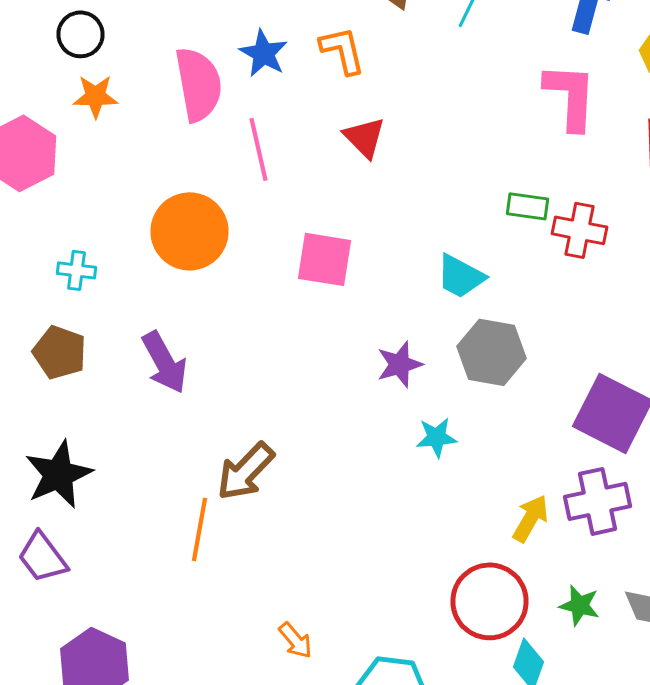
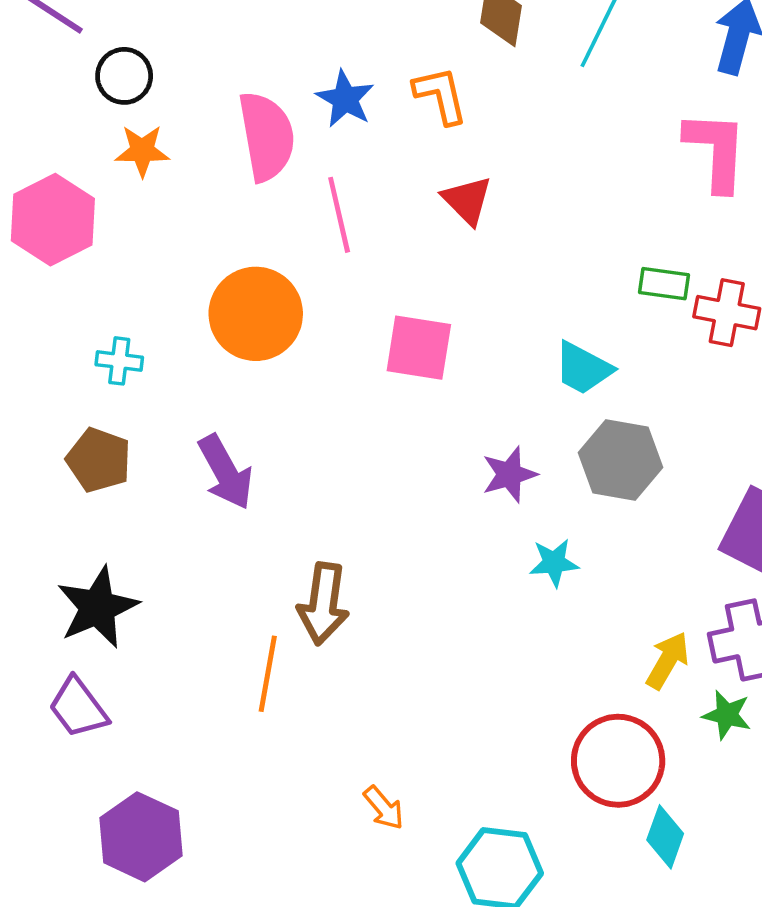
brown arrow: (246, 471) -> (323, 604), turned -36
green star: (580, 605) -> (727, 715), moved

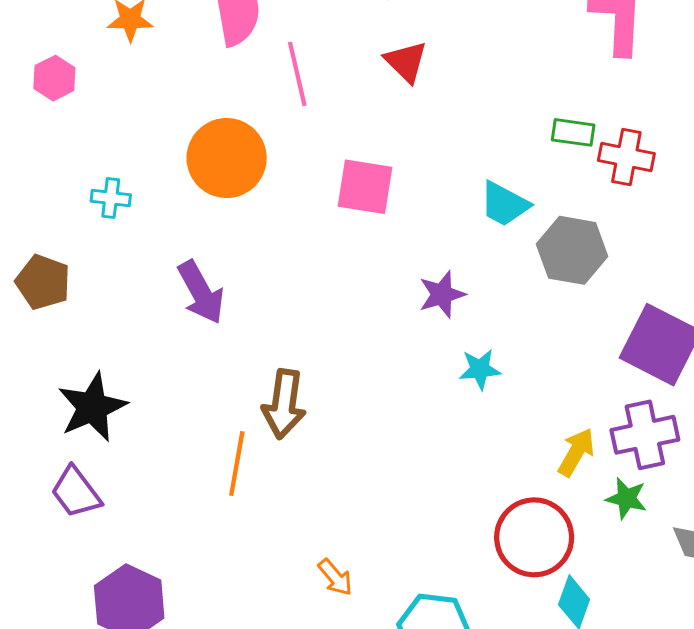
pink hexagon: (53, 220) -> (54, 78), size x0.6
brown pentagon: (99, 460) -> (43, 282), moved
gray hexagon: (620, 460) -> (572, 250), moved

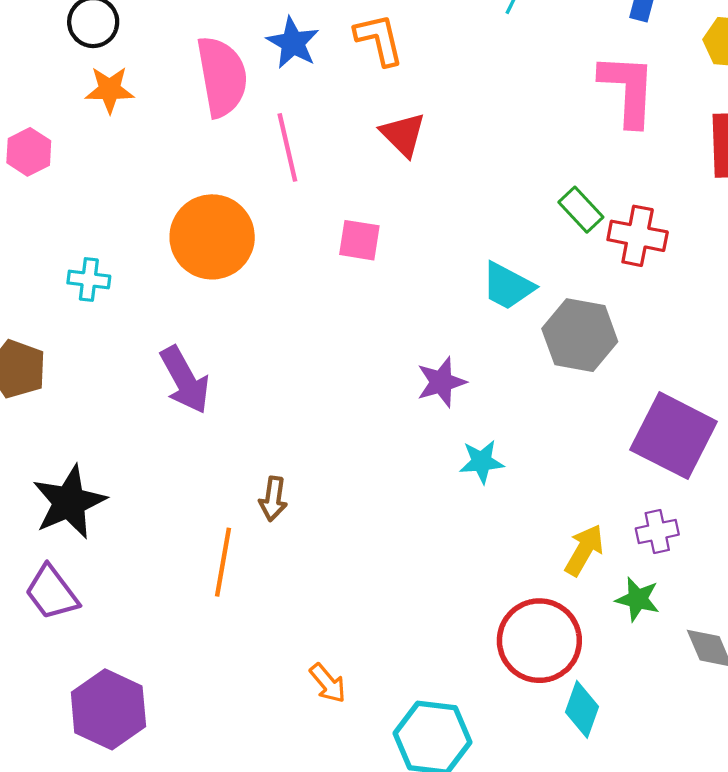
green rectangle: (573, 132) -> (581, 210), turned 39
pink square: (365, 187) -> (359, 240), moved, size x0.7
brown arrow: (284, 404) -> (273, 499), size x0.6
purple cross: (645, 435) -> (657, 532), size x0.6

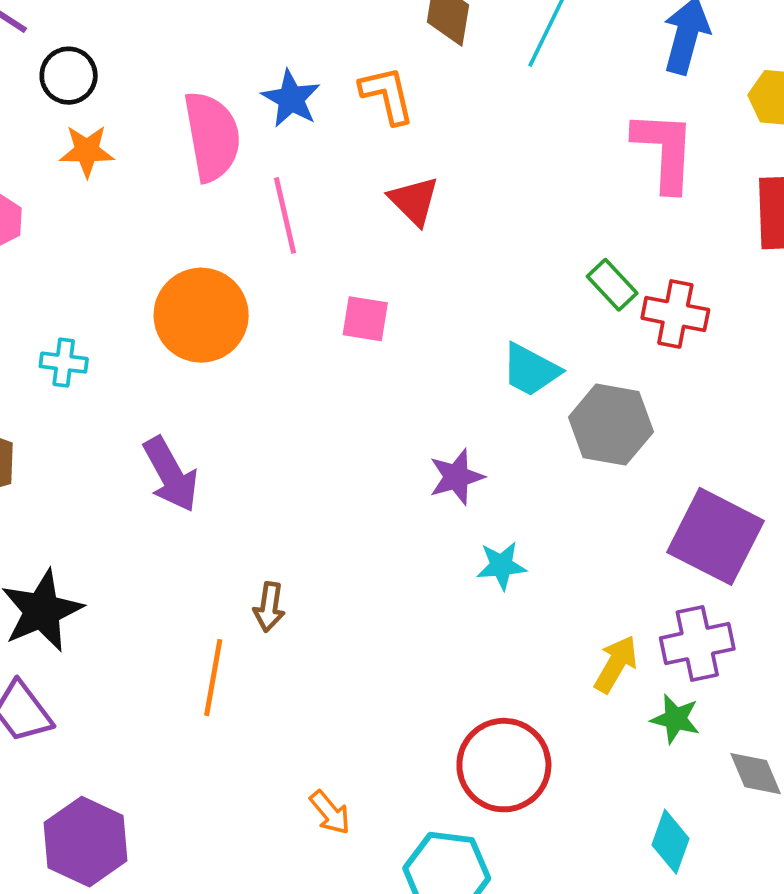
purple cross: (657, 532) -> (697, 643), size x1.5
red circle: (539, 641) -> (504, 765), moved
cyan diamond: (582, 709) -> (670, 842), moved

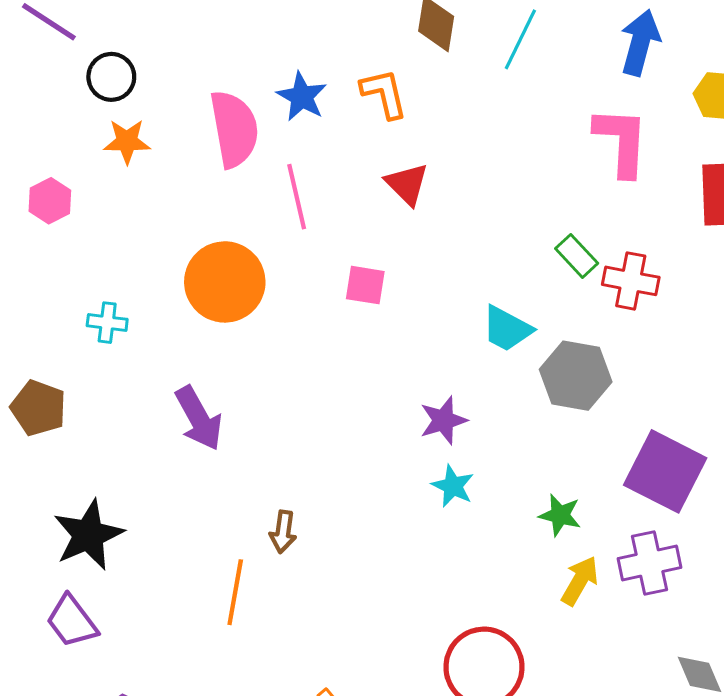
cyan star: (501, 566) -> (453, 486), moved, turned 30
green star: (675, 719) -> (560, 515), moved

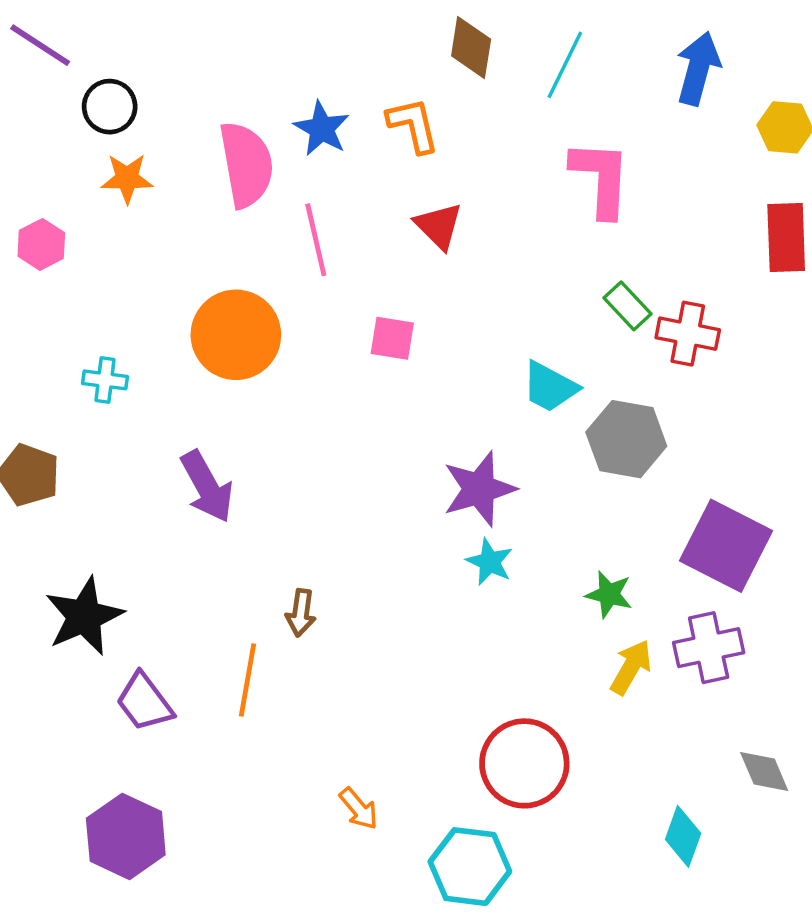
pink L-shape: (621, 141) -> (601, 178), moved
purple star: (443, 420) -> (479, 489), size x1.4
purple trapezoid: (72, 621) -> (144, 702), moved

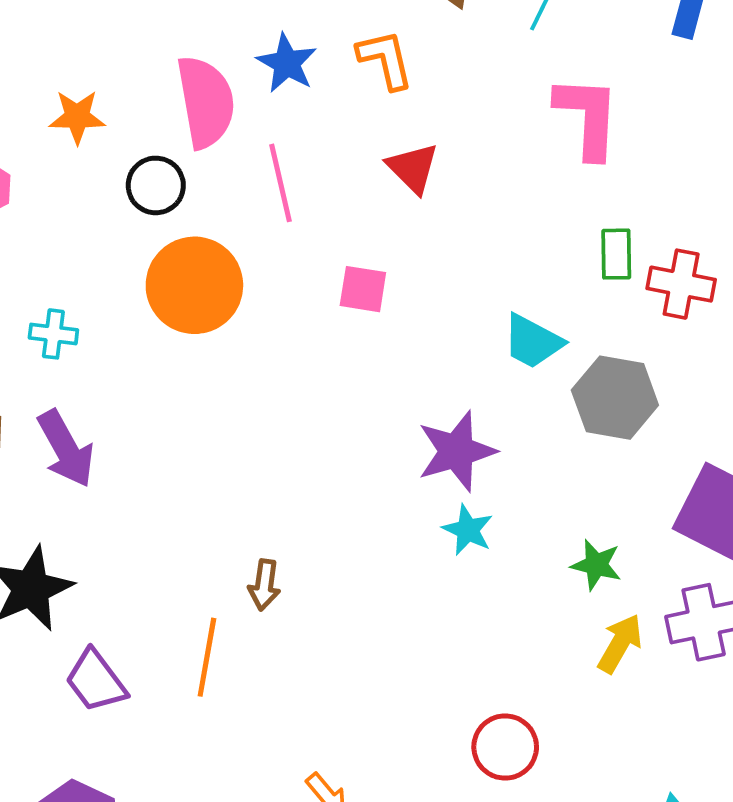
black circle: (110, 107) -> (156, 185), moved
green rectangle: (627, 306) -> (616, 254), turned 42
purple arrow: (207, 487) -> (66, 449), moved
red circle: (524, 763) -> (505, 747), size x0.7

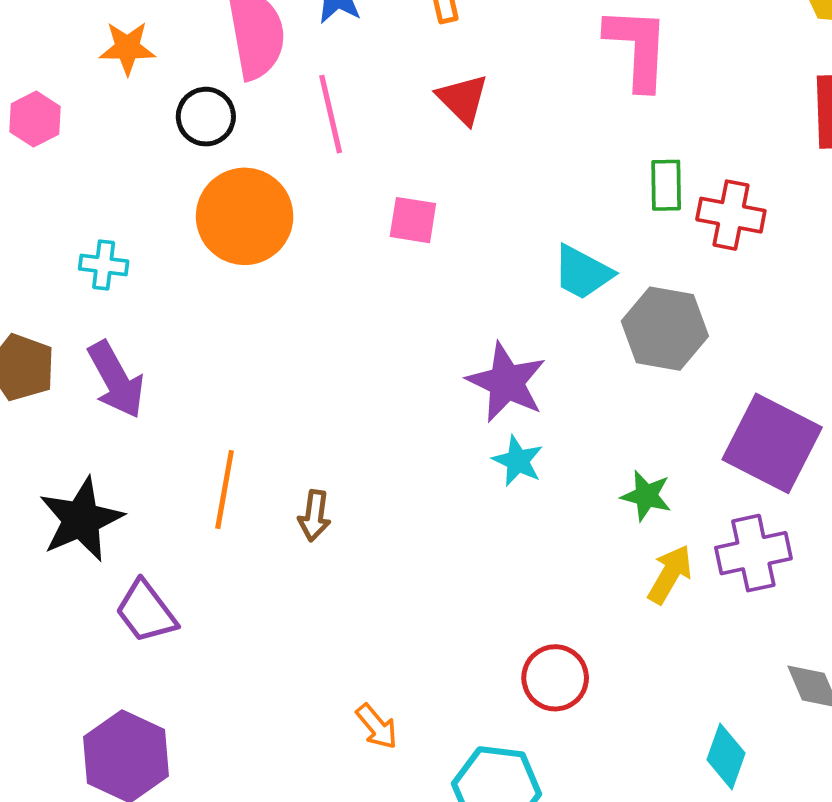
purple star: (456, 451) -> (506, 382), turned -30
orange line: (207, 657) -> (225, 490), moved

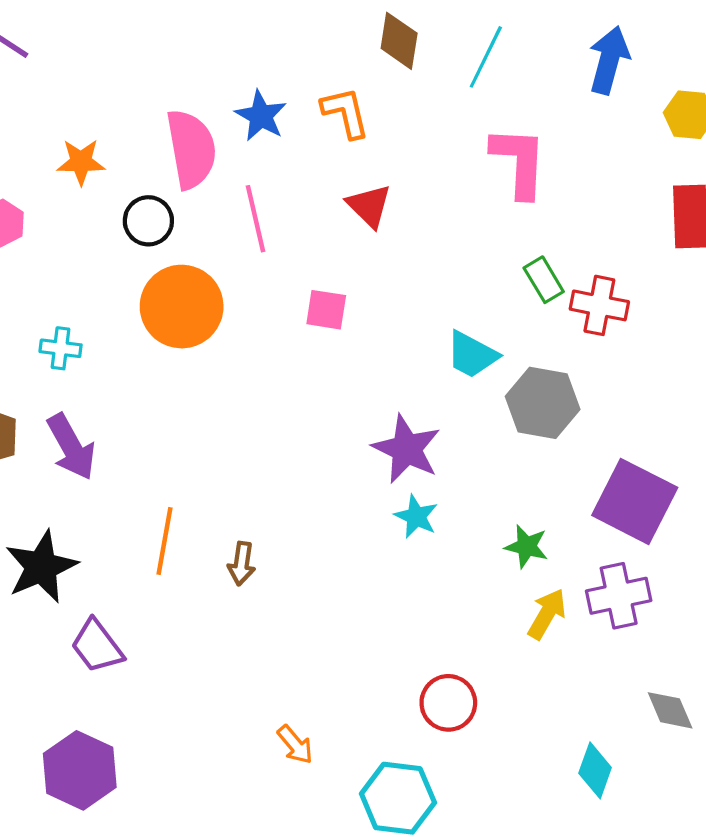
green rectangle: (666, 185) -> (544, 280), turned -30

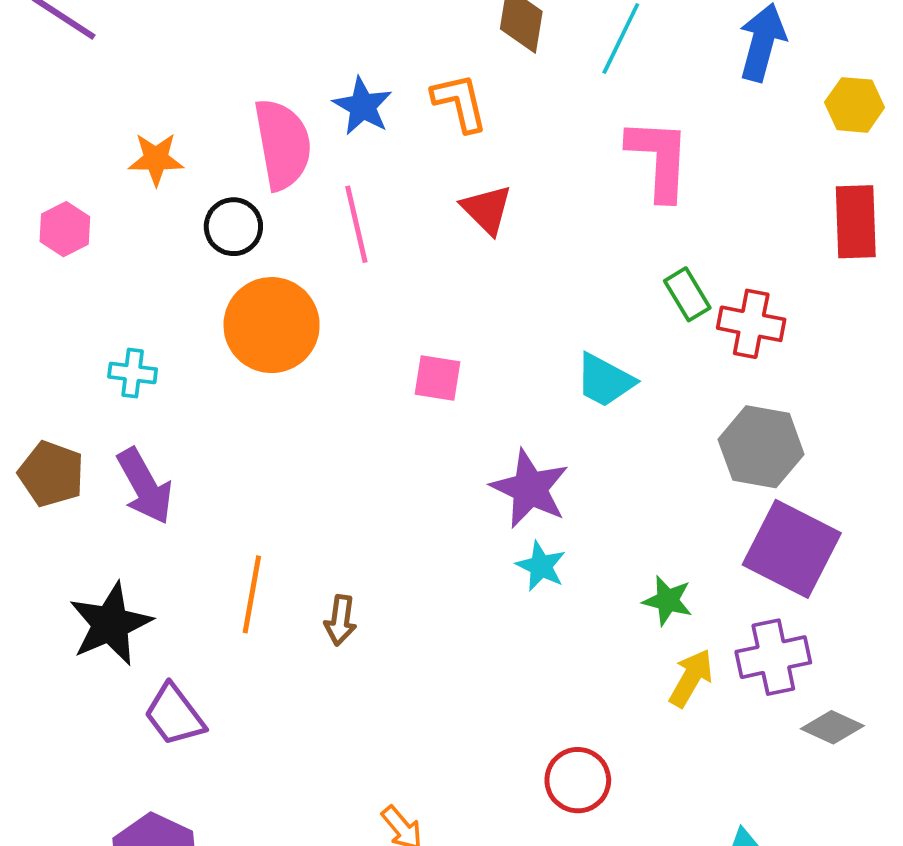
pink square: (326, 310) -> (438, 378), moved
gray hexagon: (543, 403) -> (761, 447), moved
gray diamond: (670, 710) -> (832, 727), moved, turned -42

